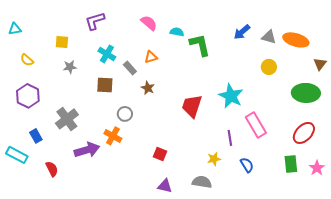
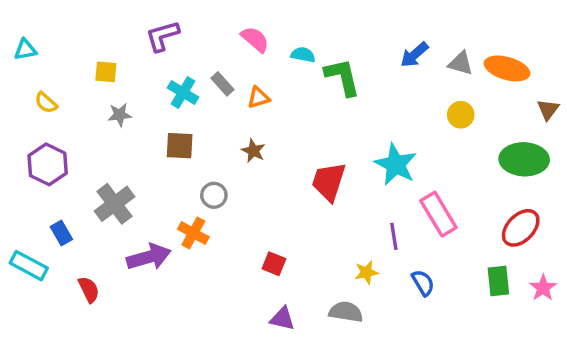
gray rectangle: (130, 68) -> (222, 84), moved

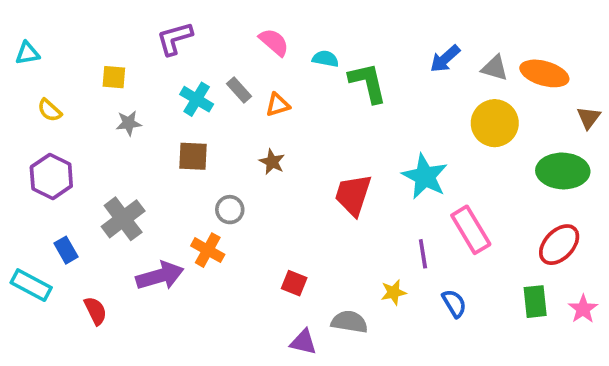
yellow circle: (461, 115) -> (495, 123), size x1.6
gray semicircle: (346, 312) -> (349, 322), moved

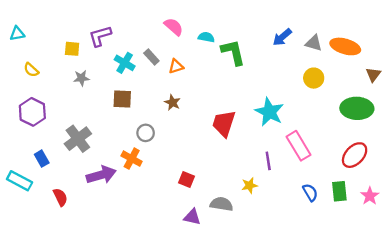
purple L-shape: (175, 39) -> (100, 36), moved
yellow circle: (495, 123) -> (314, 78), size x0.7
blue semicircle: (454, 303) -> (310, 192), moved

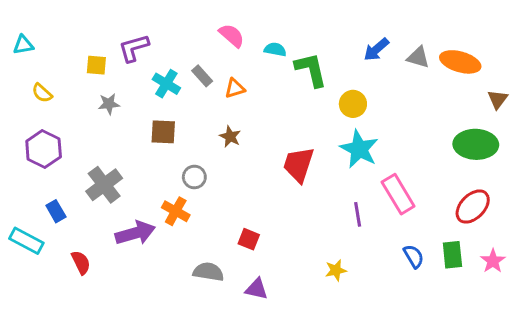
yellow circle: (314, 78) -> (353, 104), moved
yellow star: (249, 185) -> (336, 270), moved
gray semicircle: (221, 204) -> (208, 272), moved

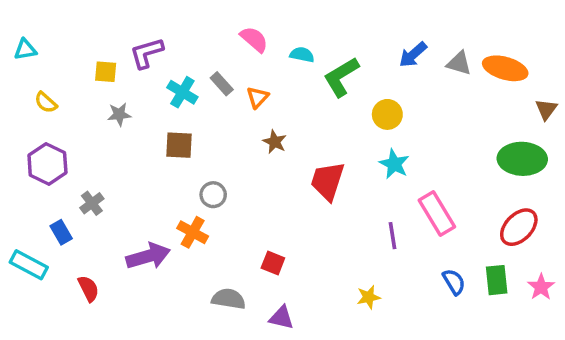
green L-shape: (311, 70) -> (341, 77), turned -108
orange triangle: (235, 88) -> (258, 97), turned -30
brown star: (230, 137) -> (275, 142), moved
cyan star: (359, 149) -> (394, 164), size x0.7
gray cross: (104, 185) -> (92, 203), moved, size x0.6

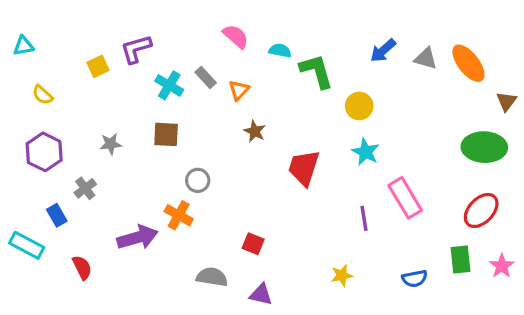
orange ellipse: (505, 68) -> (468, 63), turned 36
yellow square: (106, 72) -> (98, 66), turned -30
green L-shape: (341, 77) -> (316, 71), turned 105
gray star: (119, 114) -> (111, 144), moved
blue semicircle: (454, 282) -> (415, 279), moved, turned 110

